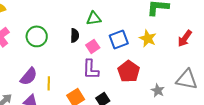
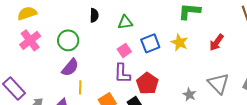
black semicircle: (75, 35) -> (94, 15), moved
red pentagon: (129, 71) -> (147, 83), moved
purple semicircle: (29, 76) -> (70, 67), moved
gray triangle: (187, 79) -> (218, 83), turned 35

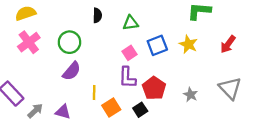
yellow line: (80, 87) -> (94, 93), moved
gray star: (189, 95) -> (190, 95), moved

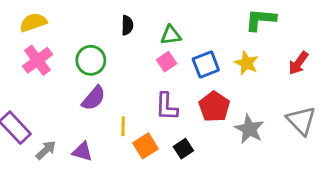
pink square: (129, 53) -> (167, 62), moved
red pentagon: (154, 88) -> (214, 107), moved
gray star: (190, 95) -> (249, 129), size x1.5

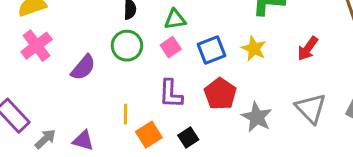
green circle: (91, 60) -> (127, 46), moved
purple semicircle: (94, 98) -> (83, 68), moved

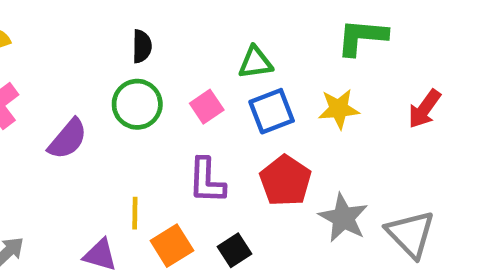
green triangle: (175, 19) -> (255, 63), moved
yellow star: (254, 49) -> (339, 109), turned -30
gray triangle: (311, 108) -> (411, 234), moved
purple triangle: (83, 140) -> (100, 255), moved

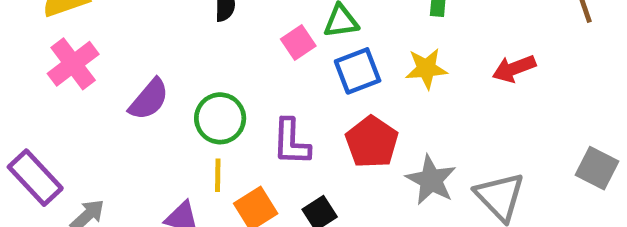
green circle: (137, 104) -> (220, 118), moved
pink square: (207, 107) -> (298, 43), moved
red arrow: (424, 109) -> (514, 69), turned 33

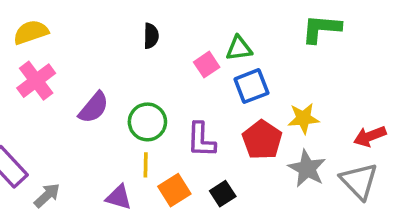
yellow star: (426, 69) -> (303, 118), moved
red arrow: (514, 69) -> (370, 136), moved

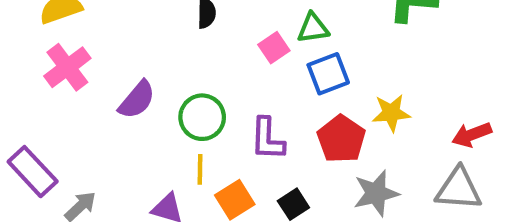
gray star: (307, 169) -> (376, 193), moved, turned 30
gray triangle: (359, 181) -> (459, 189), turned -42

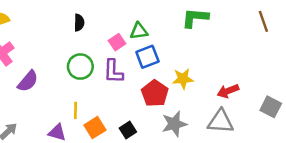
purple semicircle: (137, 100) -> (28, 81), moved
green circle: (202, 117) -> (80, 67), moved
purple L-shape: (267, 139) -> (113, 71), moved

